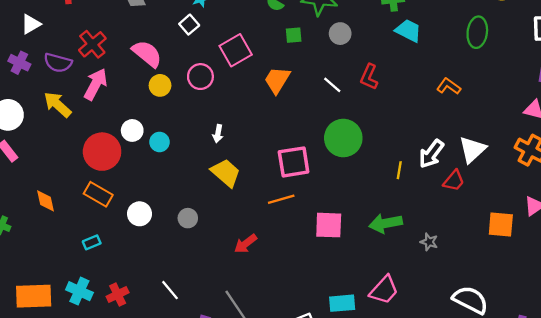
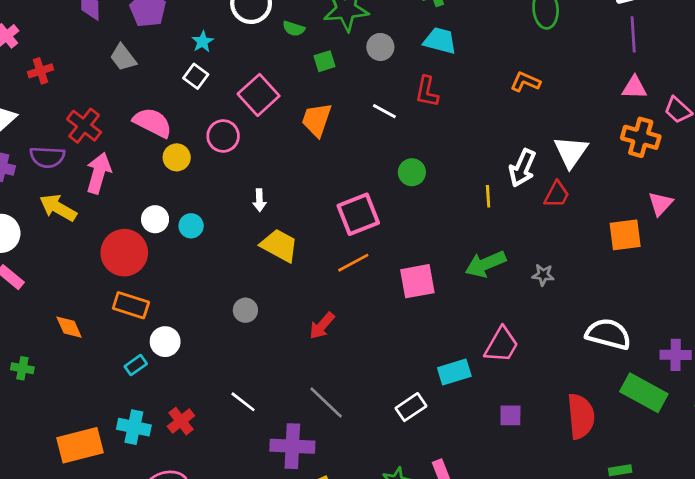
cyan trapezoid: (408, 31) -> (440, 41), moved
green circle: (343, 138) -> (412, 172), size x0.6
white circle: (139, 214) -> (165, 342), moved

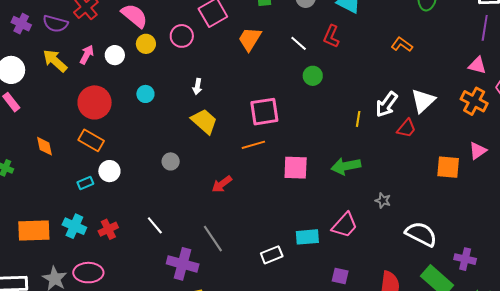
green circle: (412, 172) -> (313, 76), moved
pink arrow: (99, 173) -> (87, 55), moved, size x0.7
white circle: (155, 219) -> (115, 55), moved
gray star: (543, 275) -> (383, 201), moved

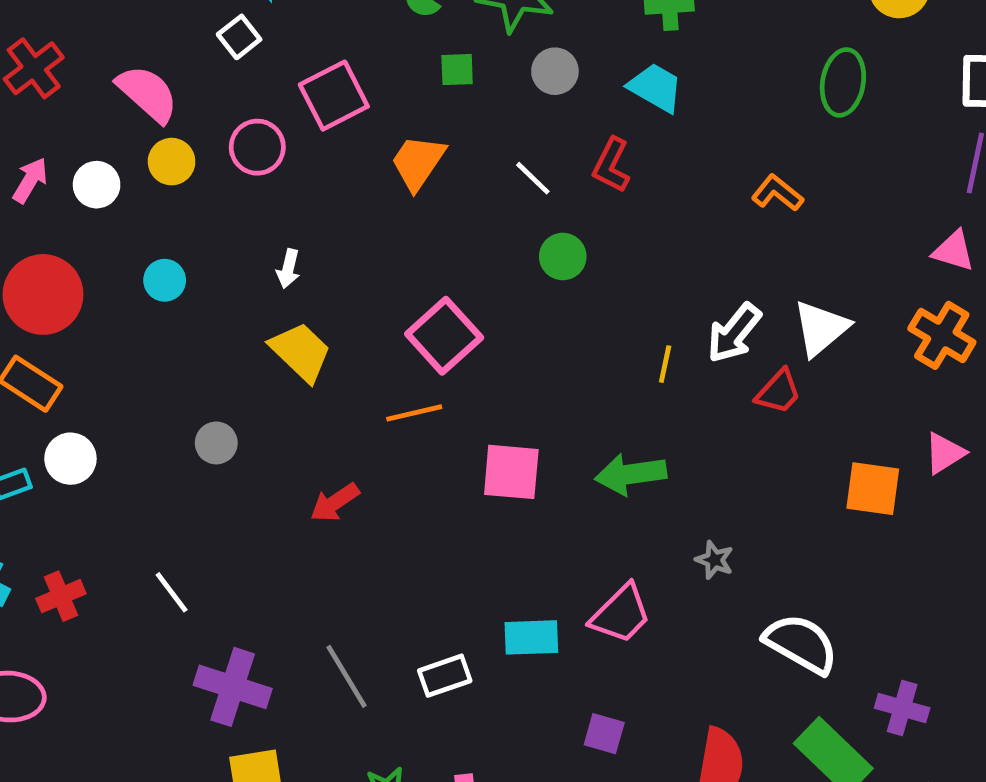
pink square: (264, 112) -> (444, 336), turned -36
gray line: (213, 239) -> (347, 676), moved

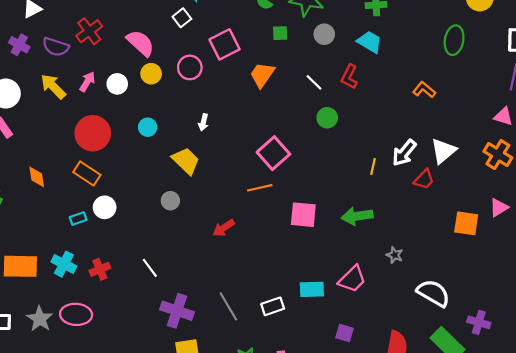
yellow trapezoid: (301, 352) -> (186, 161), moved

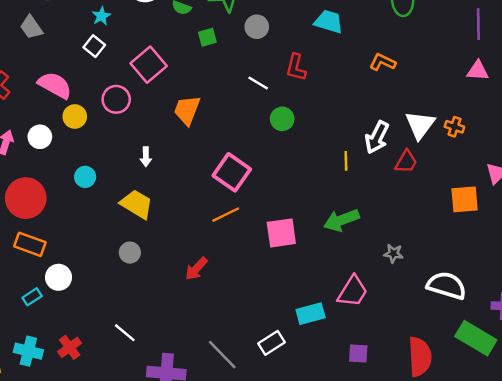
cyan trapezoid: (370, 42) -> (329, 22), moved
orange trapezoid: (262, 75) -> (187, 110), moved
orange cross: (498, 155) -> (454, 127), moved, size x0.6

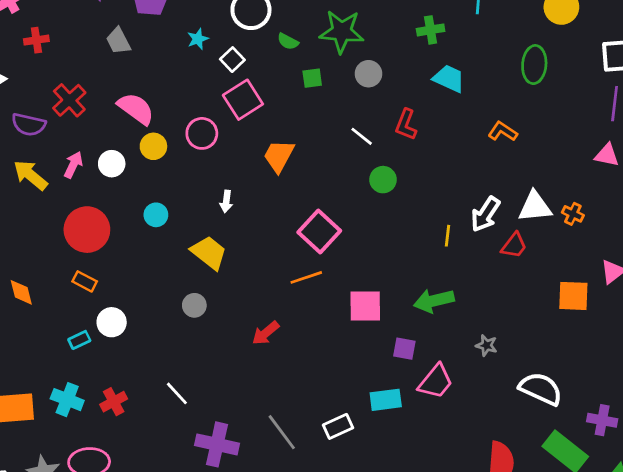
white square: (94, 46) -> (232, 60), moved
white triangle: (420, 125) -> (535, 207), turned 40
orange rectangle: (30, 244) -> (85, 281), size x0.7
purple square: (358, 354) -> (404, 349), moved

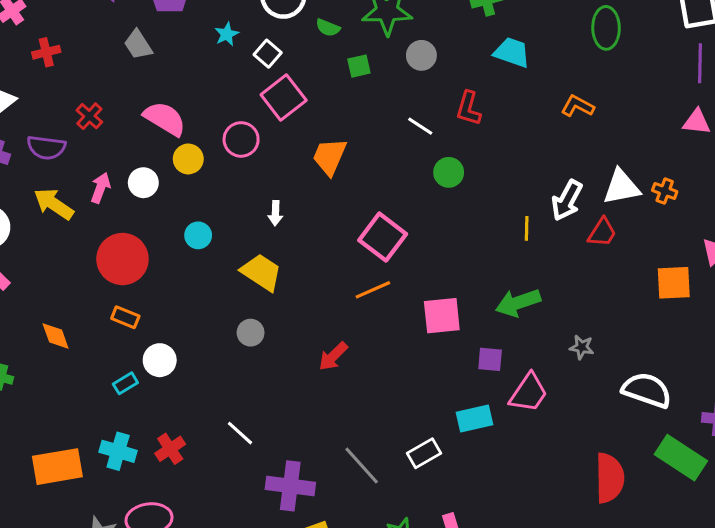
red cross: (69, 100) -> (89, 116), size x0.7

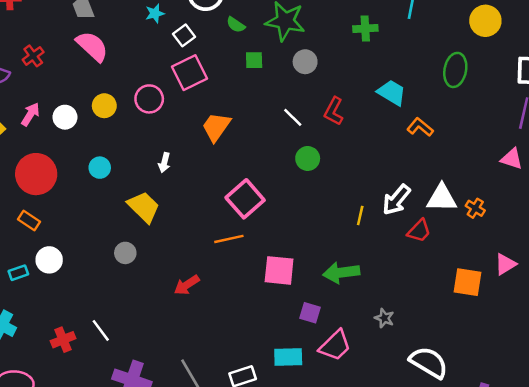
cyan trapezoid: (512, 52) -> (392, 93), moved
pink semicircle: (165, 119) -> (92, 46), moved
red cross: (170, 449) -> (63, 340), moved

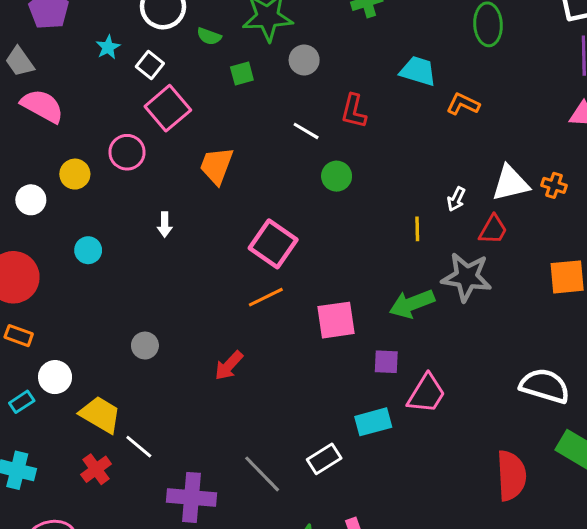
white arrow: (396, 200) -> (456, 199), size x0.6
yellow trapezoid: (144, 207) -> (100, 415), moved
gray star: (384, 318) -> (467, 277), moved, size x2.0

